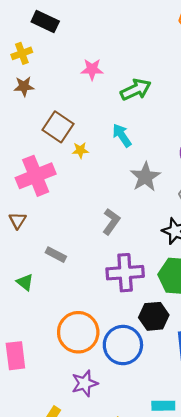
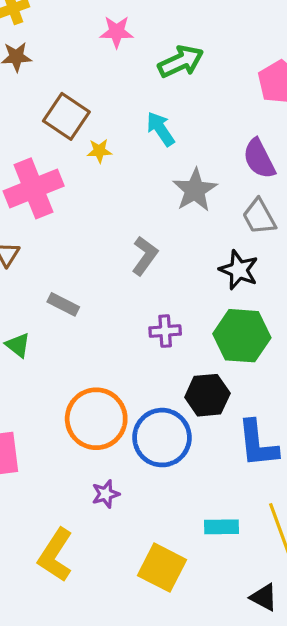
purple cross: (125, 273) -> (165, 331), size x0.6
purple star: (85, 383) -> (106, 494), size x0.7

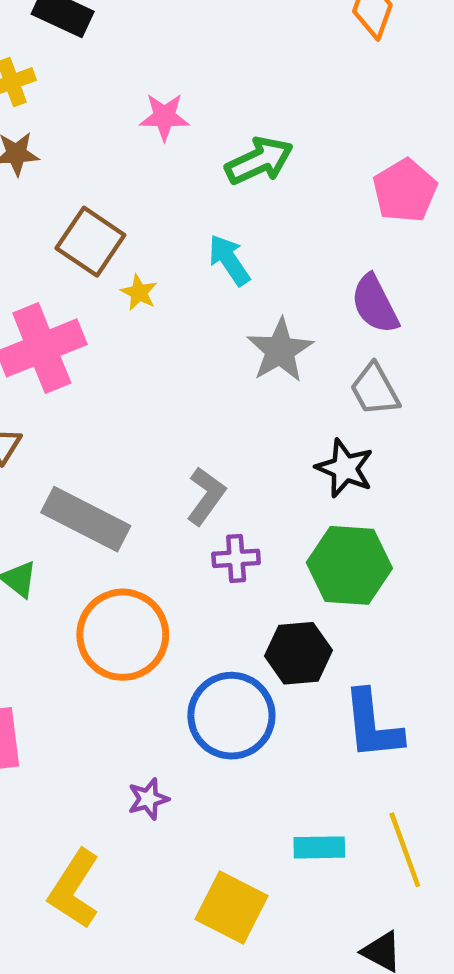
yellow star: (99, 151) -> (139, 292), turned 30
gray L-shape: (145, 256) -> (206, 496), moved
gray rectangle: (63, 304) -> (86, 519), size x1.8
orange circle: (96, 419) -> (123, 635), moved

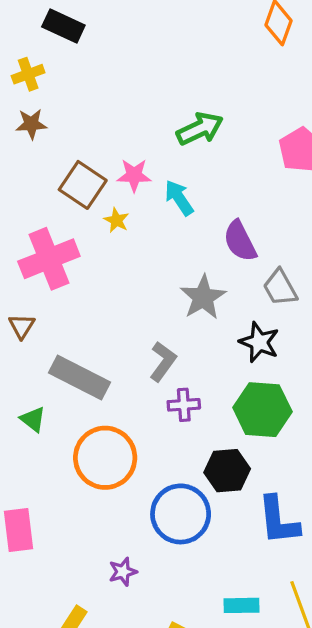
pink star: (164, 117) -> (134, 175), moved
purple semicircle: (375, 304) -> (240, 241), moved
gray star: (280, 350) -> (203, 297), moved

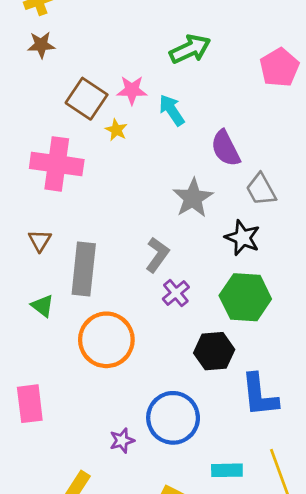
pink cross: (49, 259) -> (57, 164), turned 30
brown triangle: (22, 326) -> (40, 241), moved
gray rectangle: (79, 378) -> (84, 269), turned 69
purple cross: (184, 405) -> (176, 293), turned -36
blue circle: (181, 514) -> (173, 418), moved

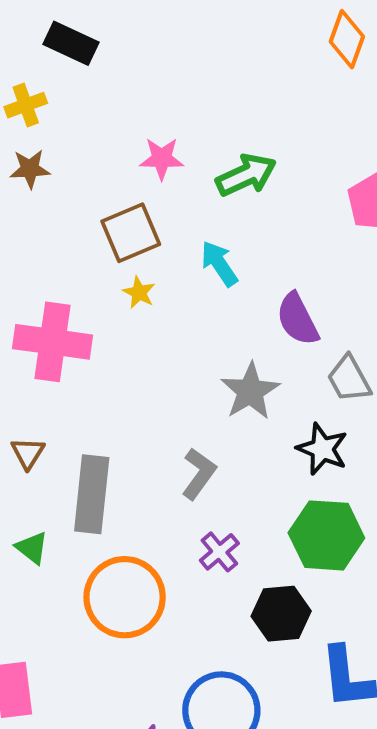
pink star: (132, 90) -> (162, 159), moved
brown square: (87, 99) -> (131, 233), moved, turned 33
purple cross: (176, 293) -> (219, 552), moved

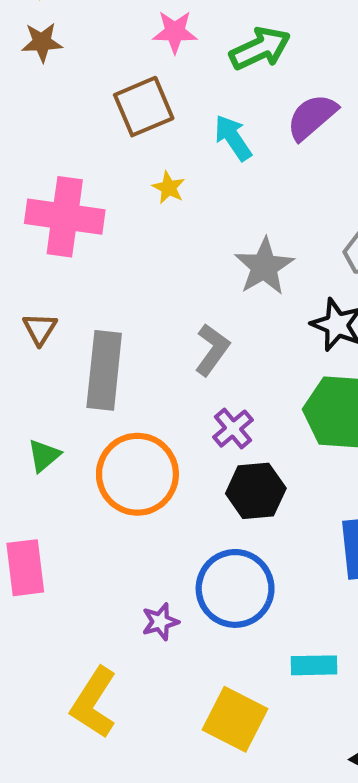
yellow star: (139, 292) -> (169, 188), moved
purple semicircle: (298, 319) -> (312, 117), moved, turned 76
green triangle: (32, 548) -> (44, 456), moved, turned 42
black hexagon: (281, 614) -> (256, 491), moved

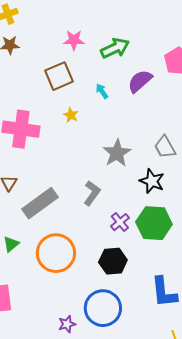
cyan arrow: (233, 138) -> (102, 91), size x0.7
gray rectangle: (104, 370) -> (40, 203), turned 48
purple cross: (233, 429) -> (120, 222), moved

